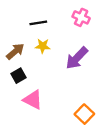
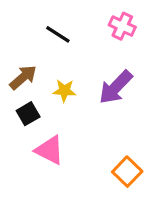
black line: (38, 23) -> (58, 34), turned 42
yellow star: (43, 46) -> (64, 91), moved

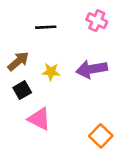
black line: (58, 34) -> (46, 27), turned -36
purple arrow: (116, 87) -> (92, 69), turned 36

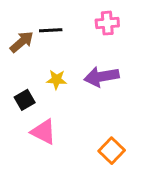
pink cross: (97, 21) -> (107, 23), turned -30
brown arrow: (18, 61) -> (22, 42), moved

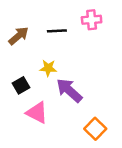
black line: (51, 30) -> (57, 31), moved
purple arrow: (101, 77) -> (69, 90), moved, turned 52

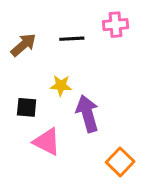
black square: (21, 85) -> (27, 107), turned 35
purple arrow: (69, 90) -> (87, 114), turned 32

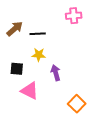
black line: (72, 39) -> (38, 34), moved
purple arrow: (87, 114) -> (56, 73), size x0.7

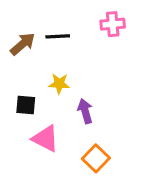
black line: (38, 34) -> (58, 36), moved
orange square: (77, 104) -> (96, 158), moved

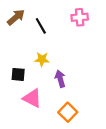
black line: (58, 36) -> (41, 26), turned 63
brown arrow: (23, 44) -> (16, 17), moved

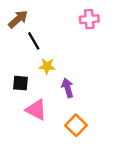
black line: (41, 26) -> (34, 41), moved

